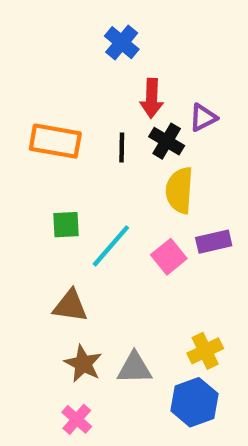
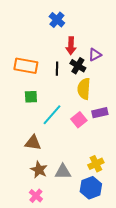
green square: (66, 225) -> (31, 97), moved

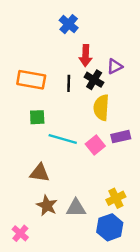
cyan line: (52, 115) -> (63, 139), turned 65
pink cross: (36, 196) -> (20, 233), moved

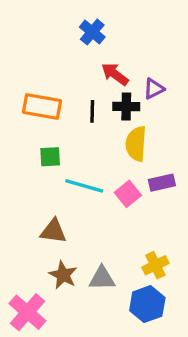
red arrow: (86, 55) -> (115, 74), turned 125
black cross: (94, 80) -> (126, 107), turned -30
pink cross: (20, 233) -> (27, 312), size x1.6

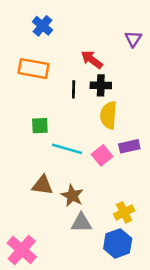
blue cross: (92, 32) -> (42, 26), moved
purple triangle: (154, 89) -> (133, 39), moved, turned -30
orange rectangle: (42, 107) -> (33, 69), moved
brown star: (63, 275) -> (72, 196), moved

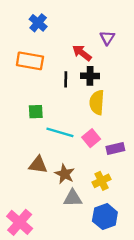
purple triangle: (133, 39) -> (107, 38), moved
purple rectangle: (129, 146) -> (115, 149), moved
yellow cross: (124, 212) -> (102, 181), moved

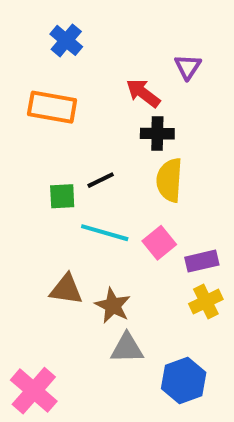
black line: (66, 79) -> (101, 180), moved, turned 63
yellow cross: (102, 181) -> (206, 302), moved

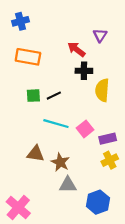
blue cross: (66, 40) -> (20, 21), moved, turned 35
yellow semicircle: (169, 180) -> (102, 90), moved
green square: (62, 196) -> (33, 96), moved

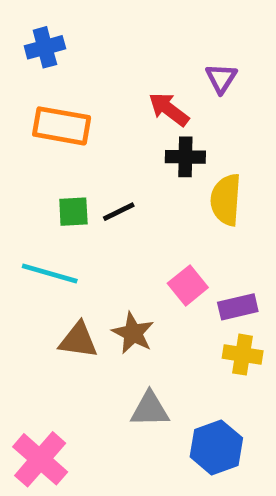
cyan line: (56, 124) -> (50, 274), moved
yellow cross: (110, 160) -> (243, 355), turned 35
brown star: (60, 162) -> (133, 333), moved

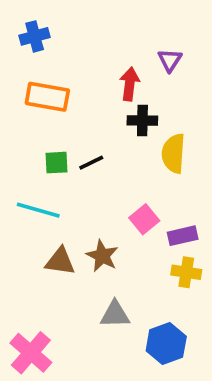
red arrow: (169, 109) -> (130, 84), turned 60

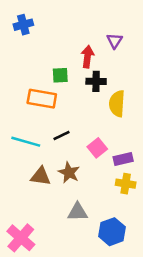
orange rectangle: (47, 97) -> (42, 99), moved
green square: (56, 163) -> (60, 75), moved
black line: (91, 163) -> (62, 136), moved

